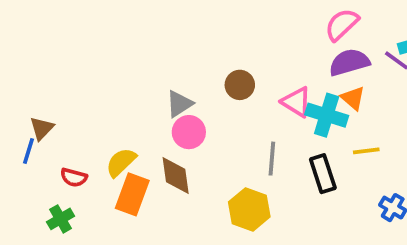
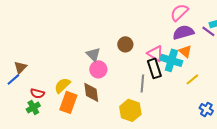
gray triangle: (179, 104) -> (93, 54), turned -42
blue line: (28, 151) -> (13, 79), turned 32
yellow line: (366, 151) -> (192, 79), turned -32
black rectangle: (323, 174) -> (154, 68), moved
green cross: (61, 219) -> (33, 107), moved

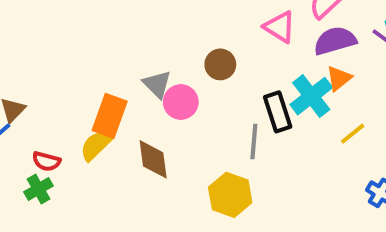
orange triangle: (185, 51) -> (339, 78), turned 40
pink triangle: (155, 53) -> (280, 27), moved
cyan cross: (171, 60) -> (311, 96), turned 35
pink circle: (98, 69) -> (181, 102), moved
orange rectangle: (68, 102) -> (110, 116), moved

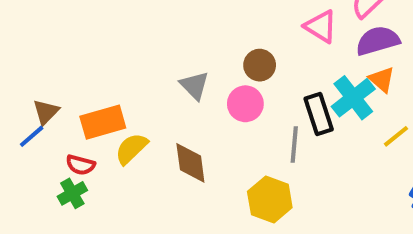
orange triangle: (339, 78) -> (382, 79), turned -40
pink circle: (181, 102) -> (245, 104), moved
orange rectangle: (110, 116) -> (103, 122), moved, turned 54

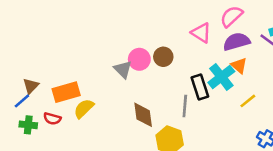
pink circle: (245, 104) -> (139, 59), moved
brown diamond: (190, 163) -> (143, 115), moved
green cross: (72, 193) -> (28, 125), moved, turned 36

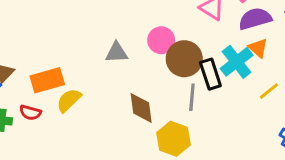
brown circle: (163, 57) -> (184, 59), moved, size x1.5
pink circle: (139, 59) -> (161, 40), moved
gray triangle: (123, 69) -> (117, 53), turned -48

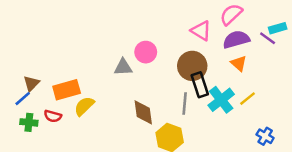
pink circle: (161, 40) -> (146, 52), moved
brown circle: (184, 59) -> (192, 66), moved
cyan cross: (237, 62) -> (221, 100), moved

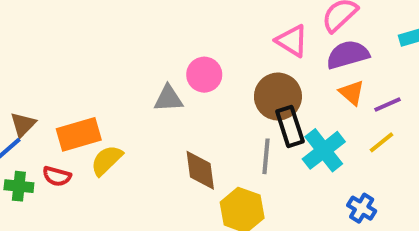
purple line: (268, 38) -> (388, 105), moved, turned -60
yellow line: (248, 99) -> (382, 142), moved
blue cross: (265, 136) -> (362, 208), moved

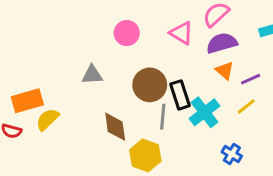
pink circle: (204, 75) -> (127, 33), moved
brown circle: (278, 97) -> (150, 85), moved

